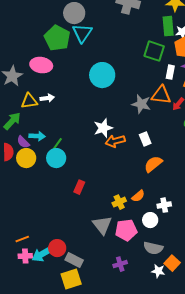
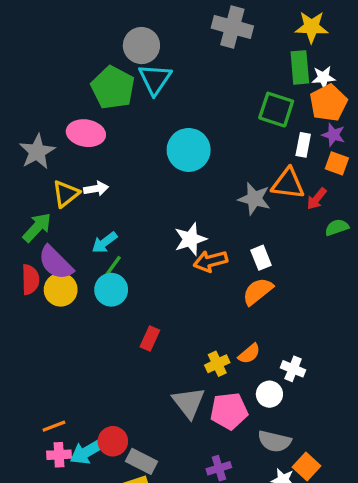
yellow triangle: (29, 101) -> (66, 194), turned -30
cyan arrow: (37, 136) -> (104, 243), moved, turned 140
purple semicircle: (23, 142) -> (56, 263), size x1.6
orange semicircle: (153, 164) -> (258, 291), moved
white cross: (164, 205) -> (293, 369), turned 32

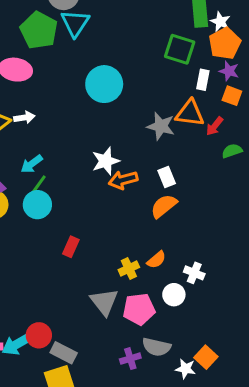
white star: (323, 78) -> (220, 22), turned 30
gray semicircle: (274, 441) -> (156, 347), moved

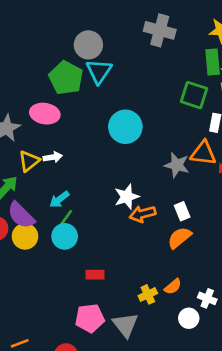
red rectangle: (71, 247) -> (95, 275), turned 66
pink pentagon: (139, 309) -> (90, 318), moved

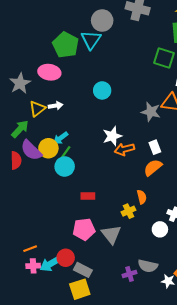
gray circle: (88, 45) -> (102, 20), moved
cyan circle: (125, 127) -> (102, 90), moved, size x0.7
yellow circle: (25, 236) -> (48, 148), moved
orange semicircle: (173, 287) -> (142, 197), moved, turned -64

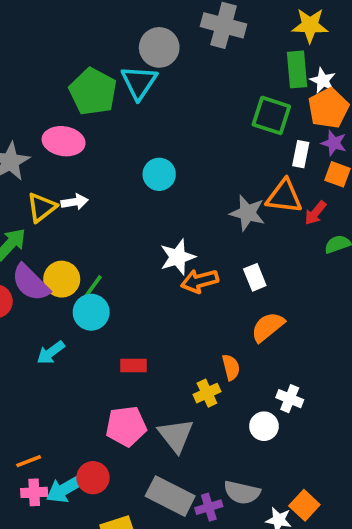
cyan arrow: (61, 138) -> (51, 353), moved
orange semicircle: (153, 168) -> (268, 327), moved
gray rectangle: (83, 270) -> (170, 496), moved, size x1.4

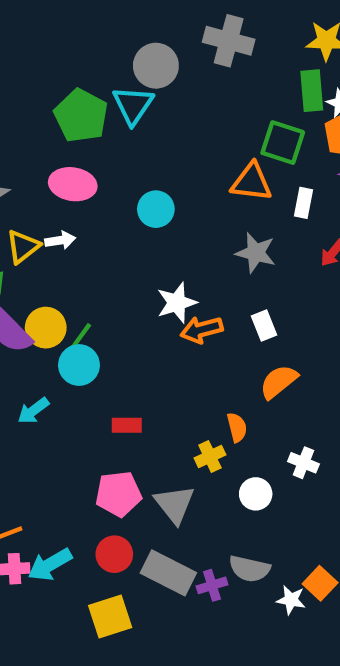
pink ellipse: (64, 141) -> (73, 184), moved
white rectangle: (301, 154) -> (303, 203), moved
orange triangle: (284, 196) -> (252, 182), moved
white circle: (264, 426) -> (256, 494), moved
red circle: (93, 478) -> (114, 554), moved

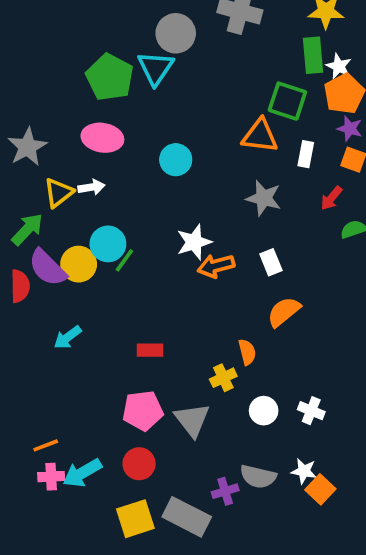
green line: (81, 336) -> (124, 260), moved
cyan circle: (79, 365) -> (108, 244), moved
white cross: (303, 463) -> (311, 411), moved
gray rectangle: (168, 573) -> (187, 517), moved
white star: (291, 600) -> (304, 471), moved

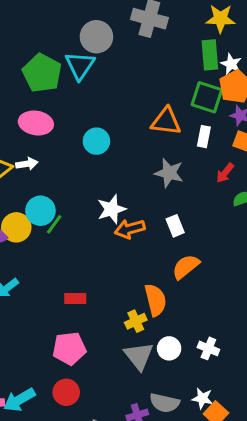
green square: (287, 101) -> (207, 97), moved
orange semicircle: (247, 352) -> (155, 300), size x1.5
gray triangle: (192, 420) -> (139, 356), moved

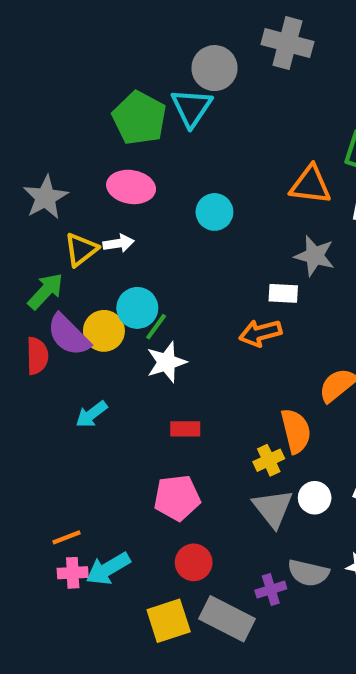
white star: (112, 209) -> (167, 362), moved
white rectangle: (175, 226) -> (283, 293), moved, turned -65
red circle: (66, 392) -> (194, 562), moved

